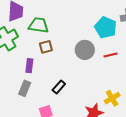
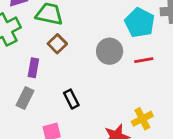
brown square: (46, 47) -> (57, 44), turned -32
black rectangle: (59, 87) -> (71, 99), turned -72

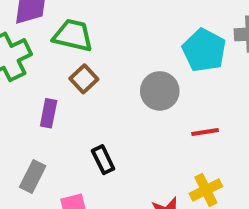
red line: (144, 60) -> (205, 132), moved
gray rectangle: (25, 98) -> (33, 176), moved

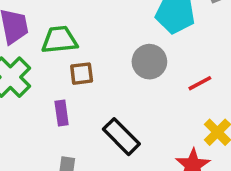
brown square: (84, 79) -> (82, 74), turned -35
black rectangle: (103, 160) -> (121, 137), size x1.5

